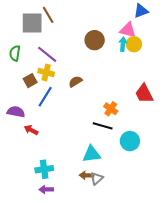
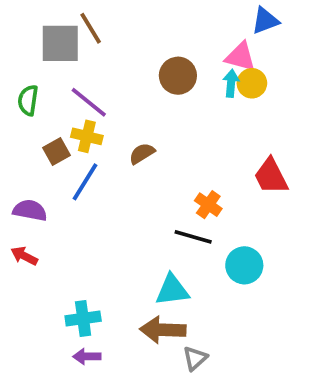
red arrow: (31, 130) -> (24, 256), moved
brown arrow: (87, 175) -> (163, 330), size x1.6
gray triangle: (97, 178) -> (195, 358), moved

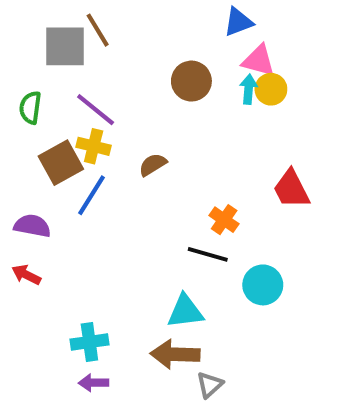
blue triangle: (265, 21) -> (238, 22), moved
brown square: (57, 152) -> (61, 163), size x1.5

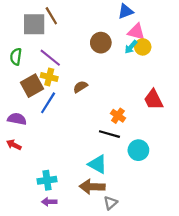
cyan arrow: (248, 89) -> (131, 47), turned -144
cyan triangle: (185, 311) -> (98, 164), turned 36

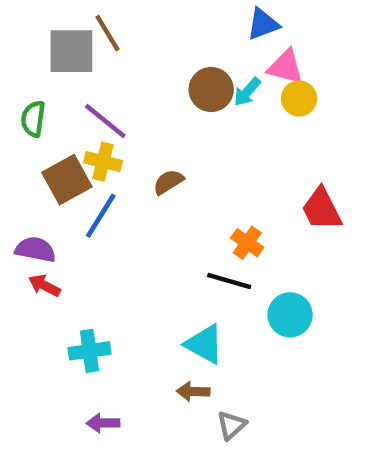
cyan arrow: (131, 47) -> (247, 92), moved
red arrow: (14, 145) -> (44, 286), moved
cyan cross: (47, 180) -> (89, 351), moved
brown arrow: (92, 187) -> (193, 391), size x0.6

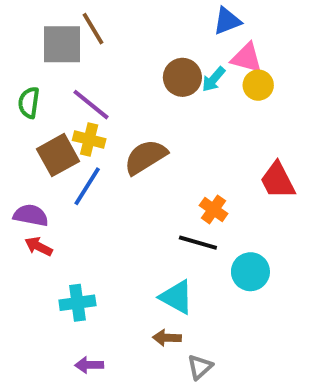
brown semicircle: (168, 182) -> (145, 157), size x1.6

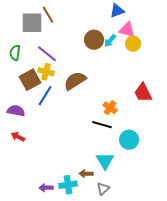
red arrow: (39, 246) -> (18, 137), moved
cyan triangle: (177, 297) -> (105, 161), moved, turned 30
cyan cross: (77, 303) -> (68, 185), moved

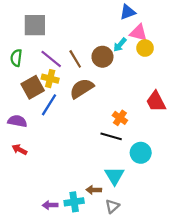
brown line: (48, 15) -> (75, 59), moved
brown circle: (94, 40) -> (102, 57), moved

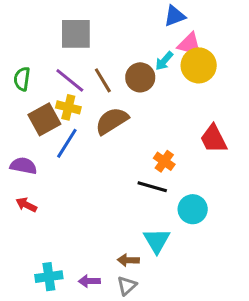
gray square: (35, 25) -> (76, 34), moved
yellow circle: (145, 48) -> (199, 65), size x1.5
cyan cross: (74, 202) -> (49, 277), moved
purple arrow: (50, 205) -> (89, 281), moved
gray triangle: (112, 206) -> (127, 286), moved

